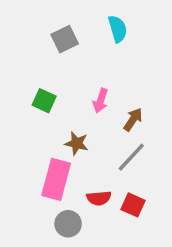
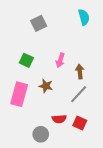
cyan semicircle: (118, 29) -> (84, 17), moved
brown arrow: (133, 119) -> (80, 72), turned -40
pink rectangle: (56, 179) -> (19, 94), moved

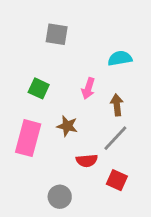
cyan semicircle: (84, 17) -> (120, 58), moved, turned -84
gray square: (39, 23) -> (57, 34), turned 35
red semicircle: (59, 119) -> (87, 161), moved

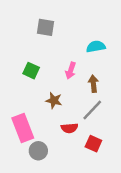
pink rectangle: (28, 138) -> (23, 128), moved, turned -36
gray circle: (60, 197) -> (38, 151), moved

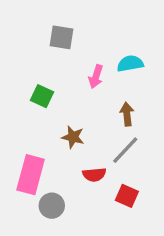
pink arrow: (71, 71) -> (96, 77), moved
pink rectangle: (23, 128) -> (31, 175), turned 36

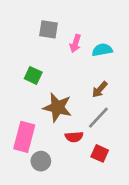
pink arrow: (96, 77) -> (75, 43), moved
brown arrow: (127, 114) -> (100, 89), turned -132
brown star: (73, 137) -> (57, 107), size x1.6

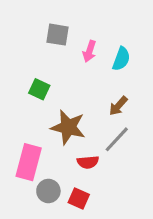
cyan semicircle: (102, 50) -> (121, 59), turned 120
red square: (100, 153) -> (79, 199), moved

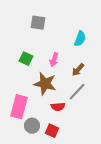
pink arrow: (89, 51) -> (54, 60), moved

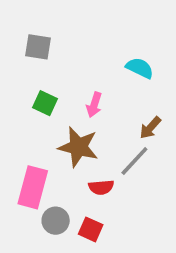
gray square: (38, 23) -> (38, 47), moved
cyan semicircle: (80, 39) -> (140, 68), turned -84
brown arrow: (78, 70) -> (150, 128), moved

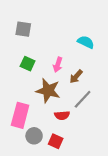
brown arrow: (150, 128) -> (76, 77), moved

